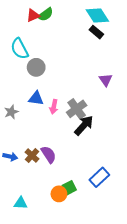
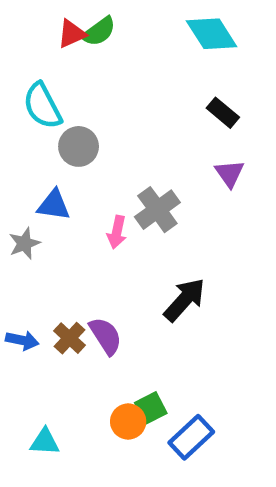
black rectangle: (96, 32) -> (223, 113), moved
blue triangle: (36, 98) -> (54, 205), moved
gray cross: (77, 109) -> (157, 210), moved
black arrow: (84, 125) -> (184, 300), moved
blue rectangle: (99, 177) -> (191, 437), moved

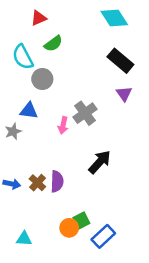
green semicircle: (99, 31) -> (53, 44), moved
black rectangle: (223, 113) -> (120, 61), size x1.5
purple semicircle: (106, 336) -> (57, 181), turned 35

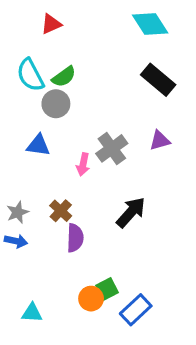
green semicircle: (53, 44) -> (64, 77), moved
purple triangle: (124, 94) -> (160, 141), moved, turned 49
gray star: (13, 131) -> (18, 212), moved
brown cross: (37, 183) -> (61, 211), moved

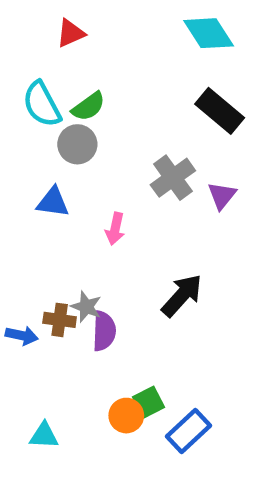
purple triangle: (160, 141) -> (222, 195), turned -35
gray cross: (112, 148) -> (173, 178), moved
brown cross: (61, 211) -> (60, 320), moved, turned -35
gray star: (18, 212) -> (86, 307), moved, turned -30

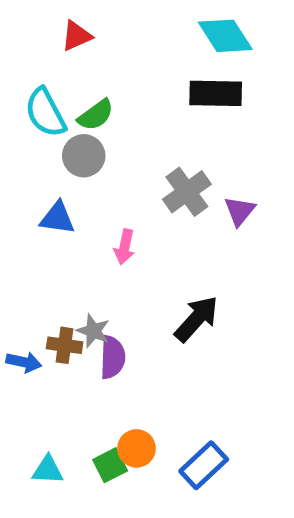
black rectangle: (220, 111) -> (216, 93), moved, turned -39
green square: (148, 402) -> (110, 465), moved

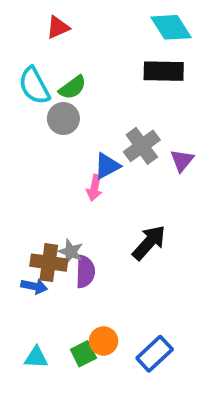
blue triangle: (57, 218) -> (107, 166), moved, turned -36
brown cross: (65, 345) -> (49, 263), size x1.4
blue arrow: (24, 362) -> (34, 286), moved

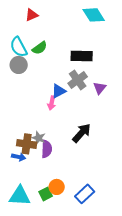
black rectangle: (164, 71) -> (82, 56), moved
gray circle: (63, 119) -> (19, 65), moved
cyan triangle: (36, 357) -> (20, 196), size x1.6

